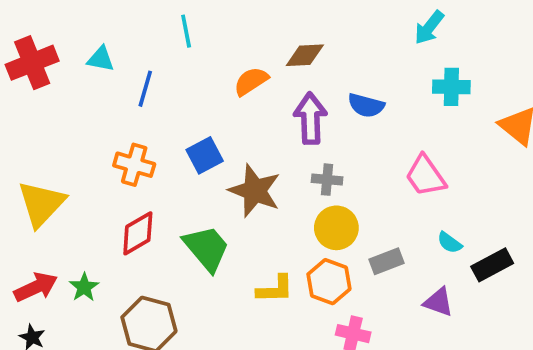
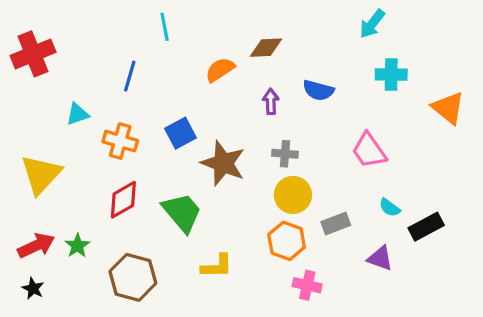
cyan triangle: (101, 59) -> (77, 114), moved, turned -30
purple arrow: (310, 118) -> (271, 101), size x0.6
yellow L-shape: (275, 289) -> (217, 266), moved

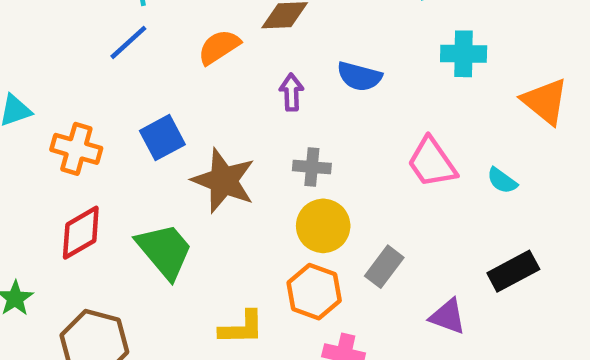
blue line: (130, 76) -> (128, 42), moved, turned 32
cyan semicircle: (390, 208) -> (502, 181), moved
gray rectangle: (336, 223) -> (384, 267), turned -32
yellow L-shape: (217, 266) -> (242, 328), moved

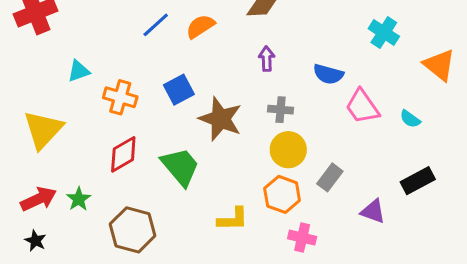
orange semicircle: (219, 47) -> (200, 26), moved
cyan cross: (464, 54) -> (384, 33), turned 32
blue semicircle: (359, 76) -> (328, 74), moved

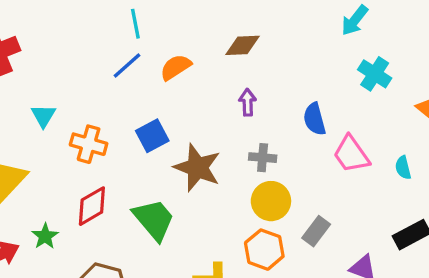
cyan triangle: (79, 71) -> (43, 116), turned -40
blue semicircle: (328, 74) -> (314, 119), turned 60
cyan semicircle: (410, 119) -> (403, 168), turned 40
green star: (79, 199) -> (45, 236), moved

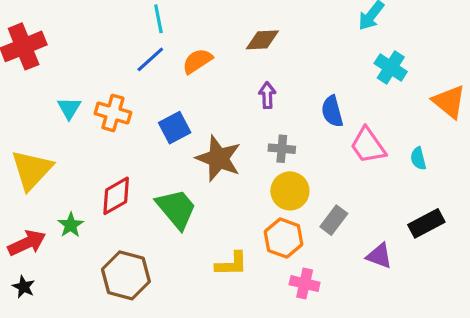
orange cross: (89, 144) -> (113, 113), moved

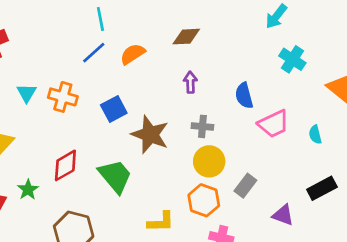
pink trapezoid: (368, 145) -> (274, 124), turned -80

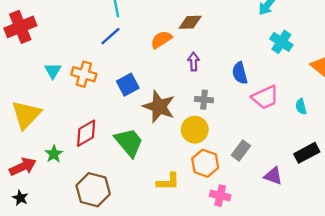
orange semicircle: (133, 54) -> (161, 40), moved
yellow circle: (209, 161) -> (195, 130), moved

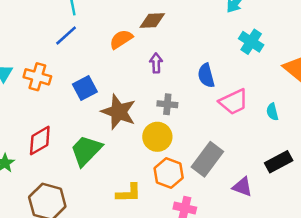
green trapezoid: (129, 142) -> (86, 151), turned -96
gray rectangle: (241, 150) -> (207, 159), size x1.5

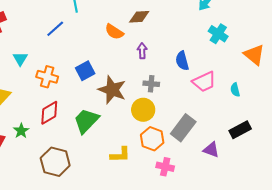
blue line: (66, 36) -> (55, 29), moved
orange semicircle: (121, 39) -> (114, 32), turned -114
orange cross: (37, 77) -> (47, 77), moved

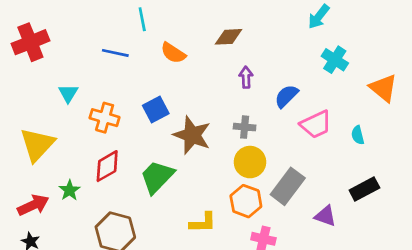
blue line: (55, 29) -> (115, 53), turned 54
orange semicircle: (114, 32) -> (173, 53), moved
purple arrow: (142, 51) -> (246, 77), moved
blue semicircle: (182, 61) -> (286, 96), turned 60
yellow circle: (143, 110) -> (250, 162), moved

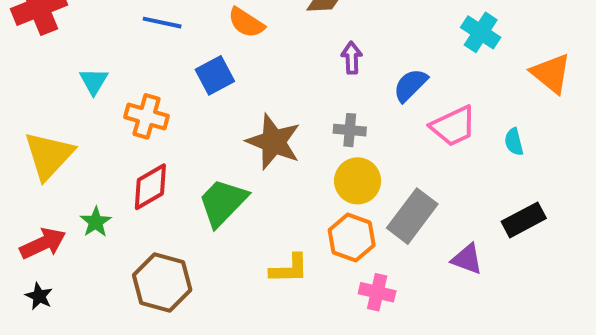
blue square: (156, 110) -> (215, 75), moved

